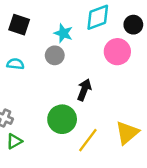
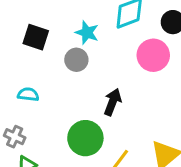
black square: (19, 25) -> (36, 37), moved
cyan semicircle: (15, 64) -> (28, 94), moved

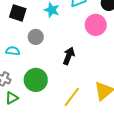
gray circle: (76, 60) -> (36, 37), moved
green circle: (85, 138) -> (36, 80), moved

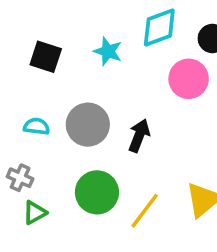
gray circle: (36, 37) -> (88, 125), moved, size x1.5
green circle: (36, 80) -> (97, 192), moved

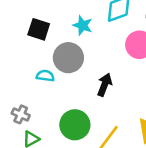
gray circle: (88, 125) -> (68, 58), moved
cyan semicircle: (37, 126) -> (45, 76), moved

